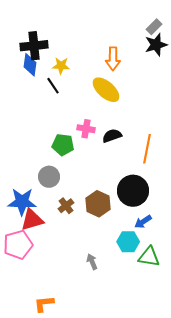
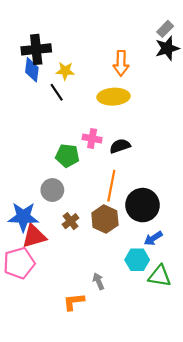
yellow ellipse: (106, 90) -> (114, 97), turned -44
orange line: (147, 149) -> (111, 186), moved
orange L-shape: (44, 304) -> (74, 302), moved

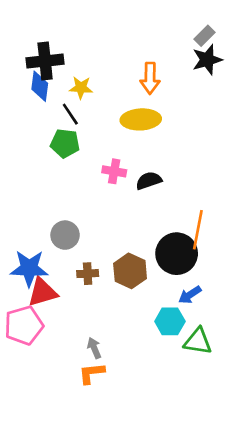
green pentagon: (67, 156) -> (65, 143), moved
orange line: (111, 186) -> (198, 230), moved
brown cross: (71, 221) -> (88, 274), turned 35
gray arrow: (98, 281) -> (94, 348), moved

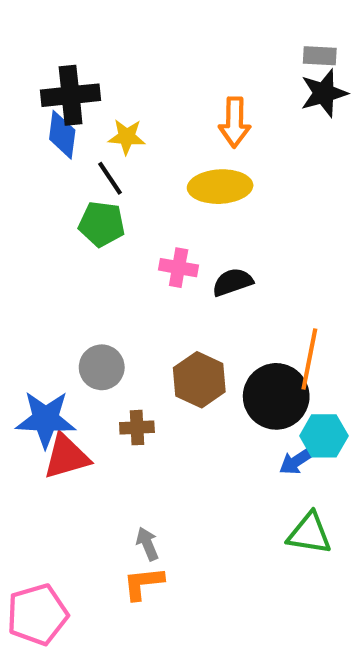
gray rectangle: (205, 36) -> (320, 56), turned 48
brown hexagon: (130, 271) -> (199, 380), moved
cyan hexagon: (170, 321) -> (324, 436), moved
pink pentagon: (24, 325) -> (37, 614), moved

